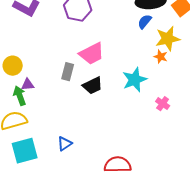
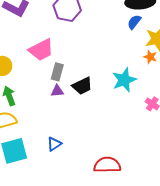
pink trapezoid: (92, 54) -> (41, 50), moved
purple triangle: (28, 85) -> (57, 91), moved

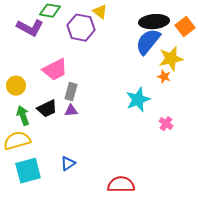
blue semicircle: (134, 22) -> (148, 42), size x1.8
black trapezoid: (82, 86) -> (47, 109), moved

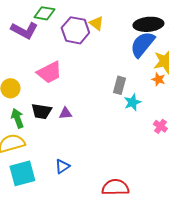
yellow triangle: (100, 12) -> (96, 23), moved
gray rectangle: (71, 92) -> (119, 85), moved
cyan star: (138, 100) -> (132, 102), size x0.7
black trapezoid: (47, 109) -> (41, 111), turned 35

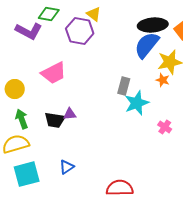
yellow triangle: (96, 23) -> (94, 14), moved
cyan star: (132, 102) -> (137, 103), size x1.4
black trapezoid: (41, 111) -> (55, 120), moved

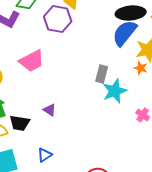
purple triangle: (70, 114) -> (50, 110), moved, turned 40
black trapezoid: (55, 120) -> (20, 123), moved

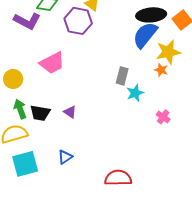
cyan star: (115, 91) -> (135, 93), size x0.7
black trapezoid: (20, 123) -> (40, 113), moved

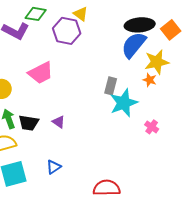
cyan star: (135, 93) -> (124, 103), size x1.6

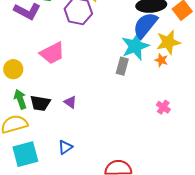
cyan star: (124, 103) -> (135, 46), moved

